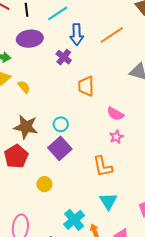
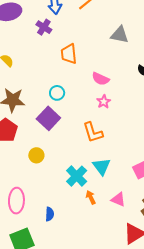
cyan circle: (61, 124) -> (57, 93), moved
cyan cross: (74, 220) -> (77, 176), moved

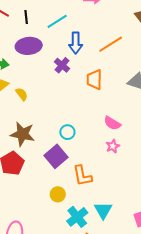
orange trapezoid: (69, 54) -> (94, 80), moved
orange L-shape: (93, 132) -> (82, 176), moved
yellow circle: (36, 155) -> (58, 194), moved

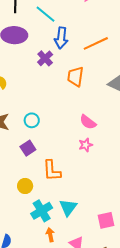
cyan line: (57, 21) -> (46, 14), turned 65
cyan circle: (67, 132) -> (32, 120), moved
purple square: (56, 156) -> (28, 148), size x0.7

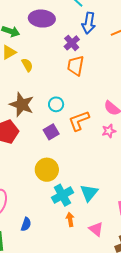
orange trapezoid: (75, 77) -> (76, 66), moved
orange L-shape: (52, 171) -> (79, 121), moved, turned 70
yellow circle: (25, 186) -> (47, 170), size x1.5

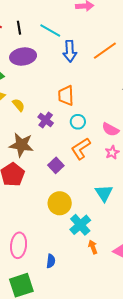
purple cross: (72, 43) -> (46, 120), moved
cyan circle: (56, 104) -> (78, 122), moved
cyan triangle: (89, 193) -> (104, 193), moved

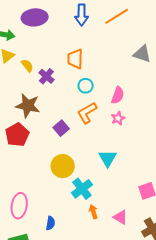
purple cross: (46, 120) -> (46, 76), moved
pink semicircle: (110, 129) -> (118, 95), turned -102

